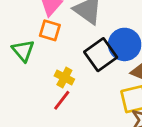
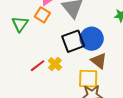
yellow cross: (64, 77) -> (55, 64), moved

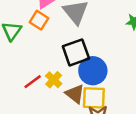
blue circle: (92, 39) -> (93, 71), moved
brown triangle: (99, 61) -> (75, 94), moved

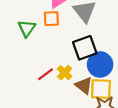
orange square: (39, 20) -> (51, 19), turned -35

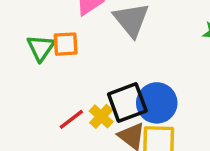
orange square: (51, 19) -> (66, 44), moved
black square: (85, 48) -> (127, 103), moved

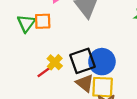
yellow cross: (101, 116) -> (55, 62), moved

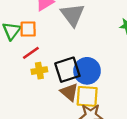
yellow cross: (55, 62) -> (39, 71), turned 35
red line: (45, 71) -> (31, 53), moved

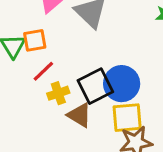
brown triangle: (69, 92) -> (79, 115), moved

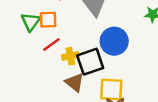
blue circle: (122, 84) -> (114, 41), moved
yellow cross: (58, 93) -> (70, 56), moved

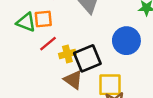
green triangle: (31, 22) -> (26, 22), turned -42
blue circle: (114, 41) -> (126, 41), moved

